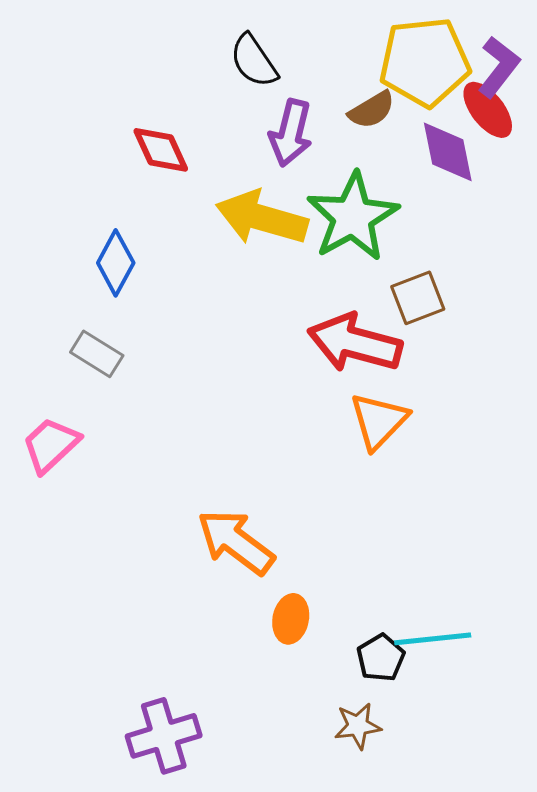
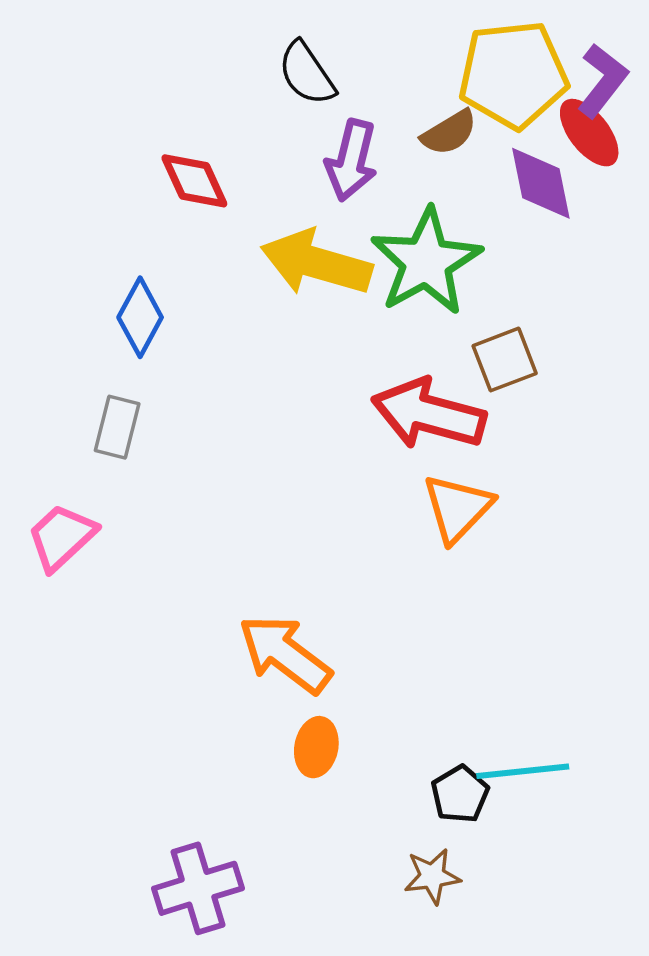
gray rectangle: (97, 354) -> (117, 427), turned 72
orange ellipse: (291, 619) -> (316, 747), moved

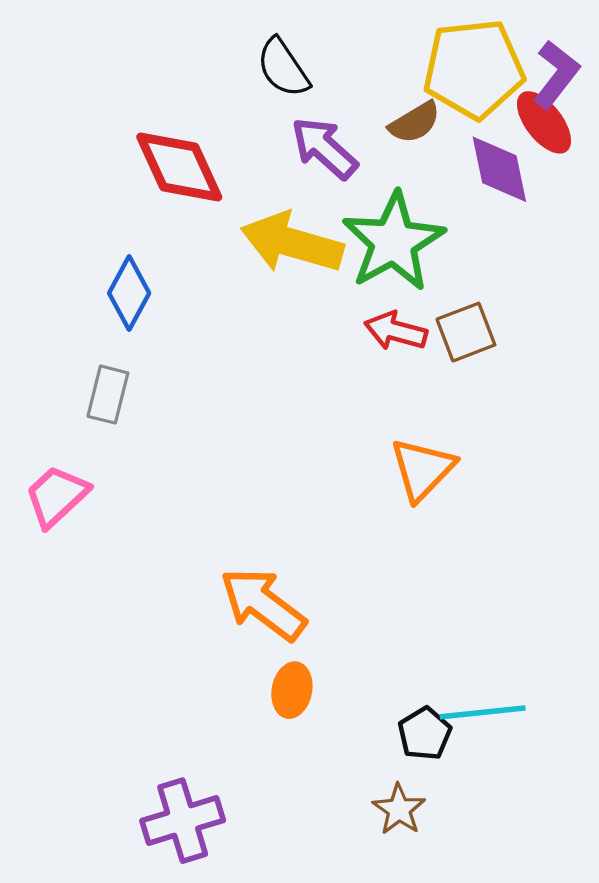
purple arrow: (351, 160) -> (324, 148), turned 118
red diamond: (194, 181) -> (179, 167), size x1.4
red arrow: (429, 414) -> (396, 331), moved, size x0.6
brown star: (432, 876) -> (399, 809), turned -30

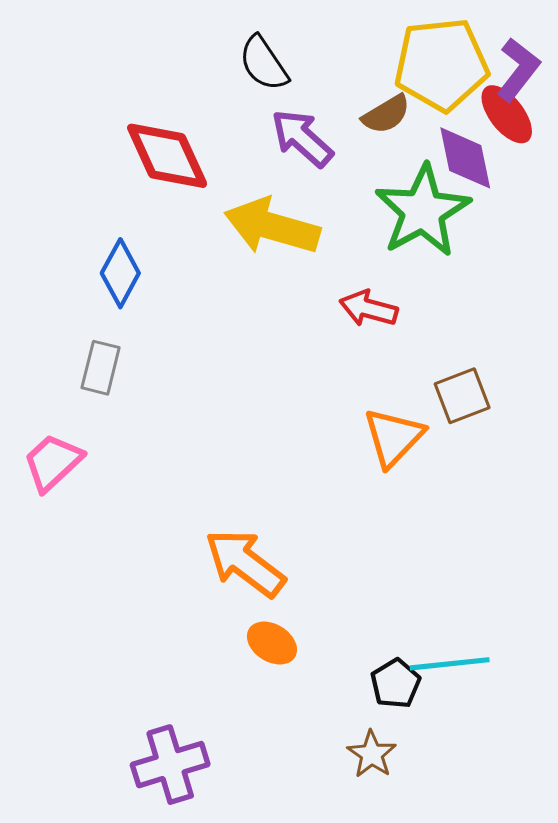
green star: (393, 242) -> (423, 211), moved
brown square: (466, 332) -> (462, 396), moved
orange ellipse: (292, 690) -> (272, 643), turned -69

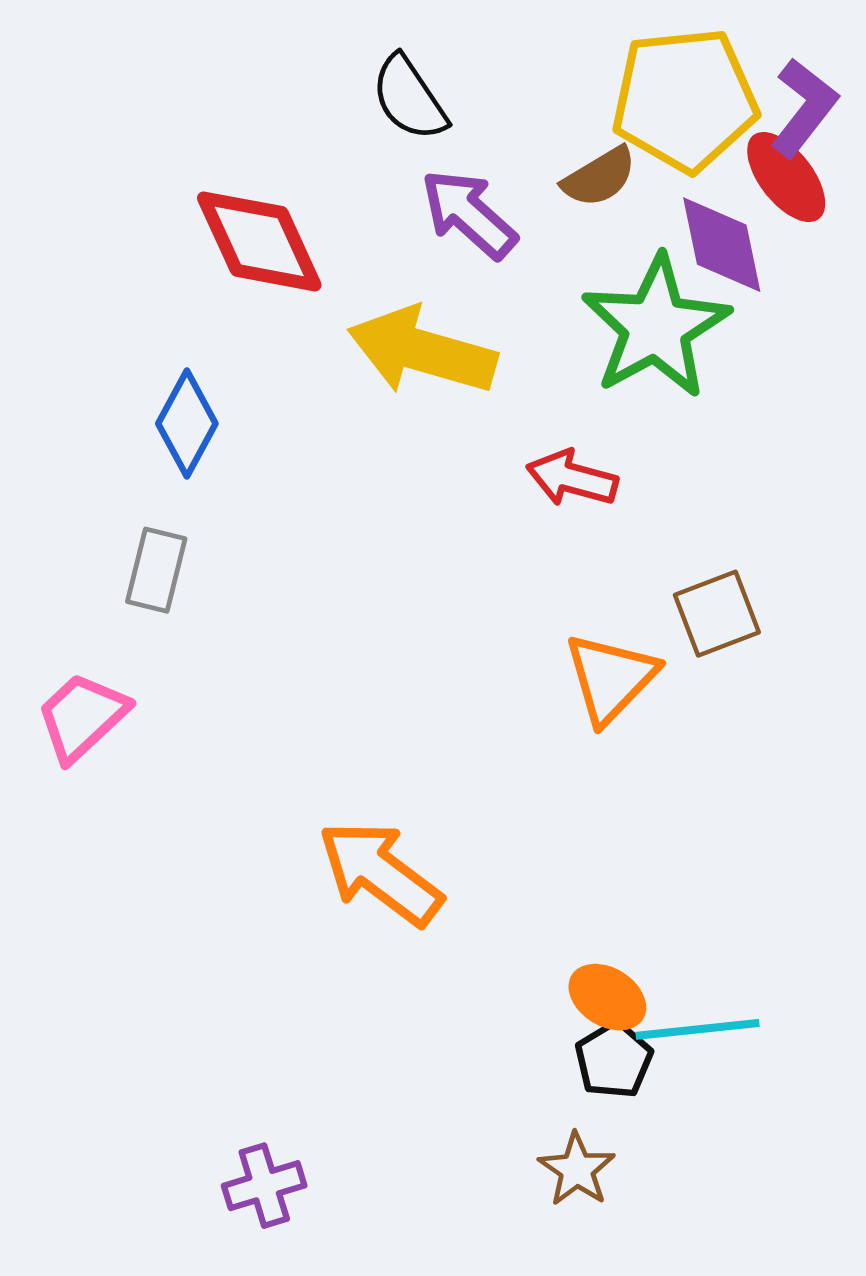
orange ellipse: (272, 643) -> (607, 997), moved
purple cross: (170, 765) -> (264, 1186), size x0.7

